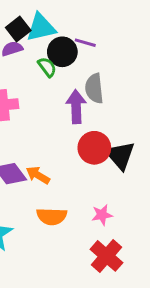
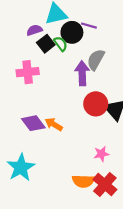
black square: (18, 29) -> (46, 44), moved
gray semicircle: (94, 88) -> (96, 60), turned 35
orange semicircle: (52, 216) -> (83, 181), moved

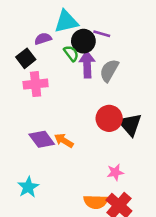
black square: (46, 44) -> (26, 58), moved
purple arrow: (82, 73) -> (87, 64), moved
cyan star: (21, 167) -> (28, 187), size x0.7

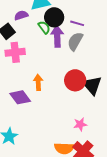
purple line: (102, 34) -> (77, 23), moved
orange arrow: (64, 140) -> (38, 82), moved, turned 56

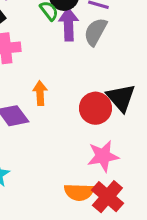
red circle: (75, 80) -> (95, 108), moved
pink star: (80, 124) -> (103, 156), size x1.5

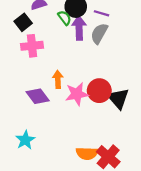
black triangle: (121, 98) -> (118, 98), moved
pink star: (103, 156) -> (77, 94), moved

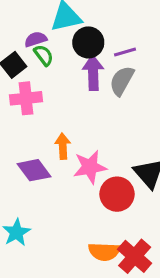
purple line: (101, 13) -> (125, 52), turned -32
green semicircle: (65, 18) -> (44, 55), moved
red circle: (99, 91) -> (117, 194), moved

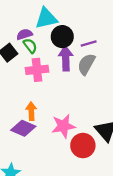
pink cross: (26, 98) -> (37, 70), moved
orange arrow: (63, 146) -> (31, 111), moved
purple diamond: (34, 170) -> (23, 128), turned -30

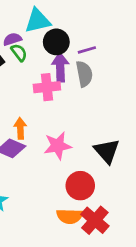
gray semicircle: (86, 64) -> (84, 74), turned 140
pink cross: (37, 70) -> (47, 87), moved
red circle: (83, 146) -> (80, 186), moved

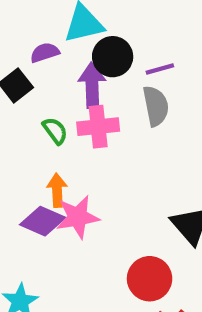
green semicircle: (19, 53) -> (55, 131), moved
purple arrow: (60, 67) -> (92, 85), moved
pink star: (58, 146) -> (78, 217), moved

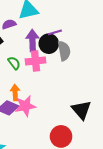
black circle: (113, 57) -> (49, 44), moved
purple line: (160, 69) -> (55, 32), moved

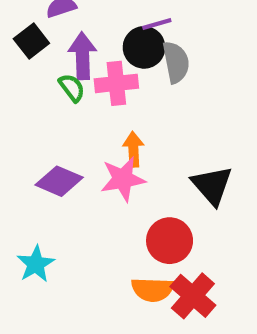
purple arrow: (32, 41) -> (82, 56), moved
orange arrow: (15, 93) -> (133, 149), moved
pink star: (25, 106) -> (123, 179), moved

